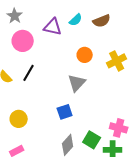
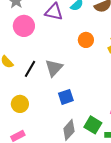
black line: (29, 73) -> (30, 69), moved
gray triangle: (77, 83) -> (54, 68), moved

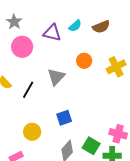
gray triangle: (54, 68) -> (56, 77), moved
yellow circle: (20, 104) -> (32, 132), moved

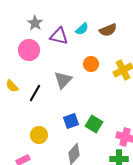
gray star: (14, 22) -> (35, 23), moved
green square: (91, 146) -> (94, 124), moved

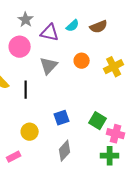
gray triangle: (63, 80) -> (49, 66), moved
black line: (35, 93) -> (26, 90), turned -30
green square: (94, 124) -> (98, 121), moved

